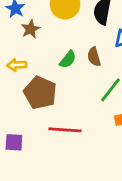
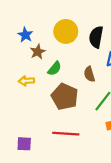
green semicircle: (68, 59) -> (55, 69), moved
brown pentagon: (40, 93) -> (65, 97), moved

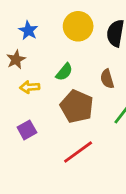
brown star: (38, 52) -> (16, 59), moved
red line: (66, 134) -> (78, 152), turned -40
purple square: (24, 144) -> (27, 130), moved, turned -32

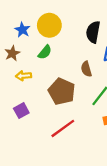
yellow circle: (78, 26) -> (49, 25), moved
green semicircle: (64, 72) -> (45, 52), moved

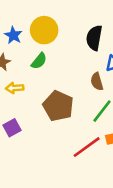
brown semicircle: (86, 69) -> (97, 82), moved
red line: (63, 128) -> (87, 147), moved

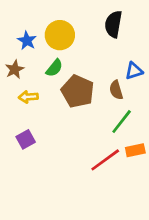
black semicircle: (94, 38) -> (113, 24), moved
brown pentagon: (58, 106) -> (78, 91), moved

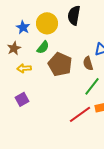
black semicircle: (113, 24) -> (74, 15), moved

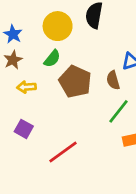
blue star: (23, 27) -> (13, 34), moved
purple square: (22, 99) -> (24, 129), turned -32
red line: (80, 114) -> (63, 152), moved

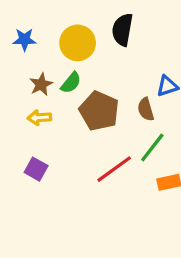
blue star: (13, 34) -> (24, 40), moved, turned -30
brown star: (13, 60) -> (41, 84), moved
red line: (63, 152) -> (114, 169), moved

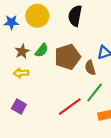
yellow circle: (78, 43) -> (37, 16), moved
brown pentagon: (99, 111) -> (68, 57), moved, turned 30

